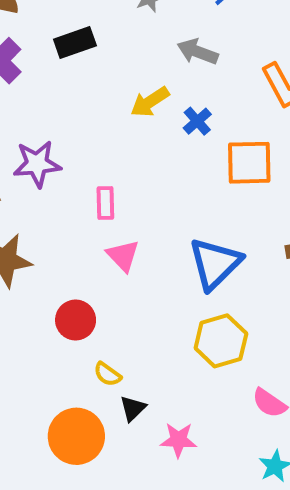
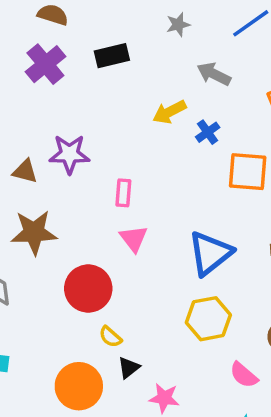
red circle: (76, 320) -> (88, 289), size x1.4

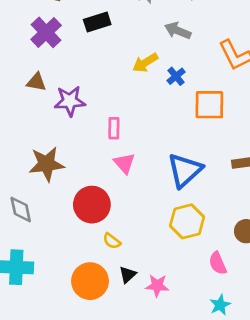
brown triangle: (25, 171) -> (36, 82), moved
black triangle: (129, 368) -> (128, 275), moved
pink semicircle: (244, 375) -> (218, 263), turned 30

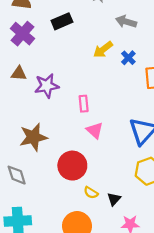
black triangle: (128, 275) -> (114, 199), moved

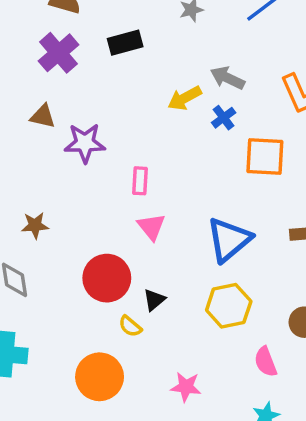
gray arrow: (126, 22) -> (228, 78), moved
brown star: (33, 137) -> (35, 225), moved, size x0.6
black triangle: (114, 199) -> (154, 300), moved

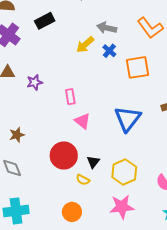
purple star: (85, 143) -> (35, 82), size x0.7
yellow hexagon: (229, 306) -> (124, 172), moved
orange circle: (100, 377) -> (72, 212), size x0.7
pink star: (186, 387) -> (122, 207), size x1.4

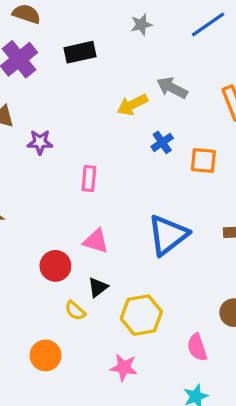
blue cross: (109, 51) -> (162, 142), moved
orange square: (137, 67) -> (203, 161), size x0.7
pink triangle: (82, 121) -> (96, 241), moved, turned -36
red circle: (64, 156) -> (55, 266), size x0.7
pink star: (122, 207) -> (124, 367), size x0.7

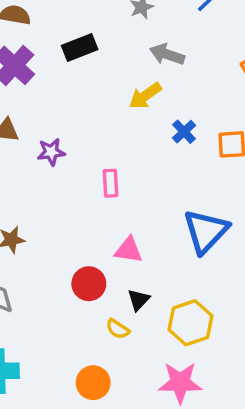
gray arrow: (172, 88) -> (167, 54), moved
pink star: (124, 367) -> (180, 383), size x1.4

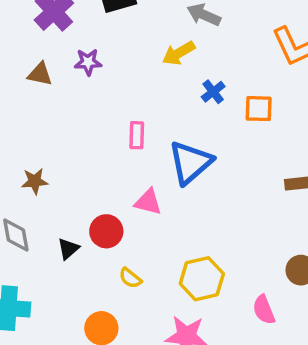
purple star: (51, 152) -> (88, 62), moved
blue triangle: (206, 231) -> (190, 163), moved
black triangle: (139, 300) -> (68, 249), moved

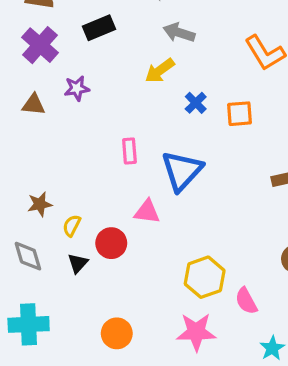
yellow semicircle: (130, 278) -> (72, 226), moved, turned 85
pink semicircle: (264, 310) -> (246, 301), moved

